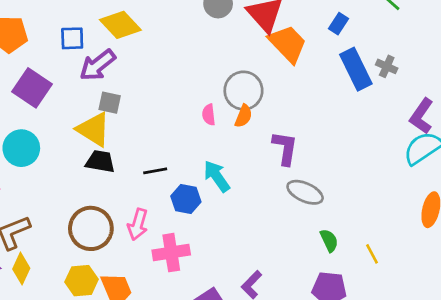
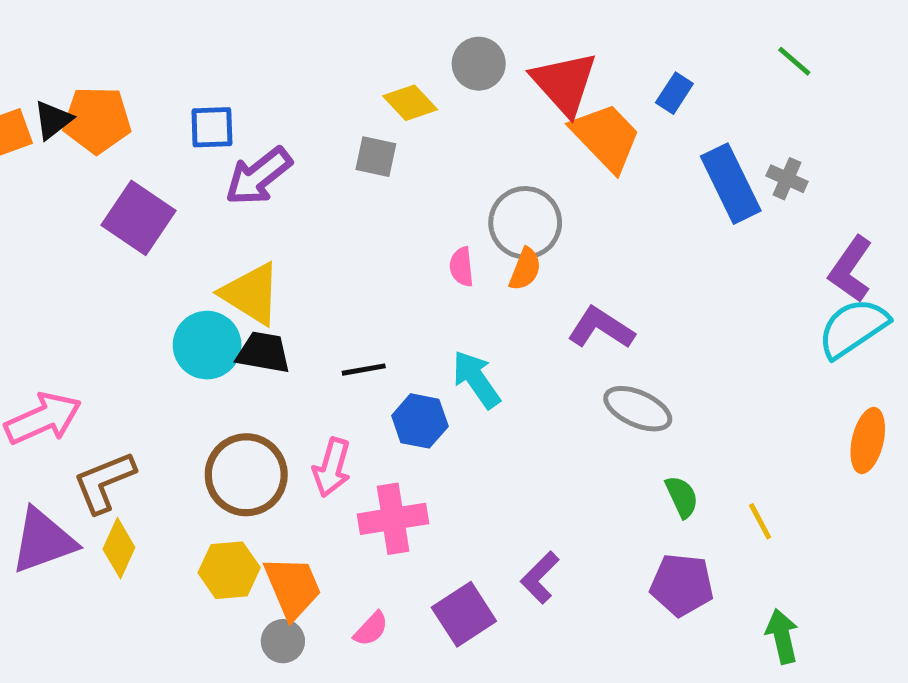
blue rectangle: (339, 24) -> (674, 93), moved
yellow diamond: (120, 25) -> (410, 103), moved, size x0.7
gray square: (110, 103) -> (376, 157), moved
cyan circle: (21, 148) -> (207, 345), moved
purple L-shape: (285, 148) -> (601, 328), turned -66

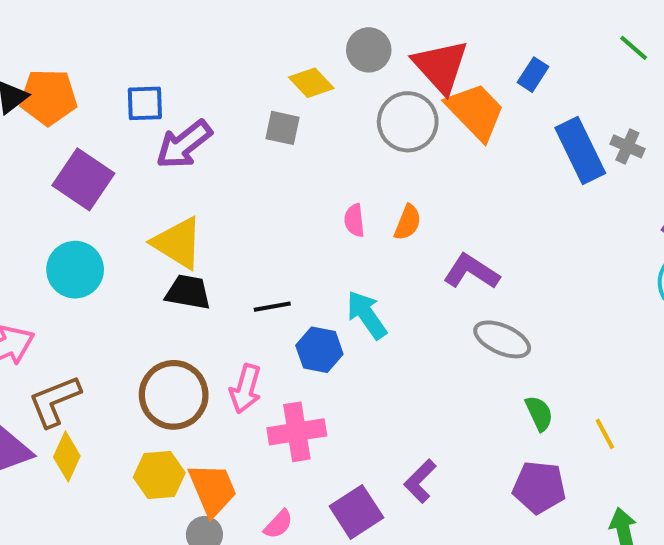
gray circle: (525, 223) -> (408, 122), moved
cyan circle: (207, 345) -> (75, 270), moved

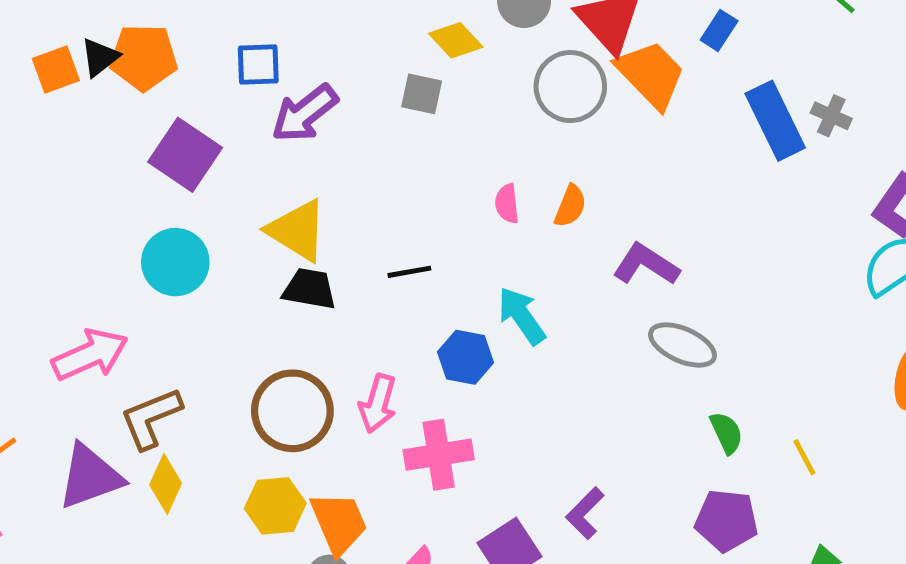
black line: (272, 307) -> (409, 272), moved

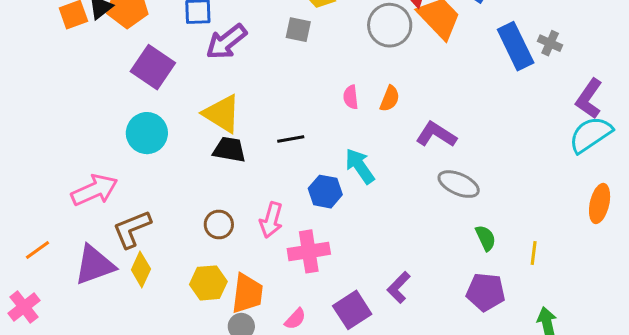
brown circle: (292, 411) -> (219, 224), size x0.6
yellow line: (804, 457) -> (534, 253), turned 35
orange trapezoid: (339, 523) -> (247, 293), turned 30

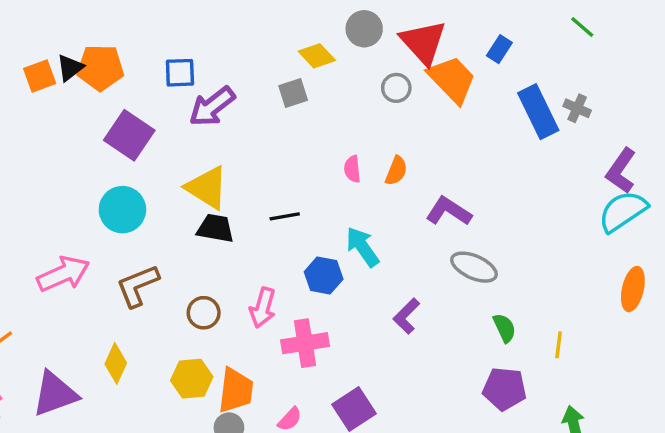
gray circle: (390, 25) -> (396, 88), size x0.6
gray square: (298, 30) -> (293, 93), turned -30
brown L-shape: (132, 229) -> (138, 286), moved
purple triangle: (94, 265) -> (55, 394), moved
purple L-shape: (399, 287) -> (406, 316), moved

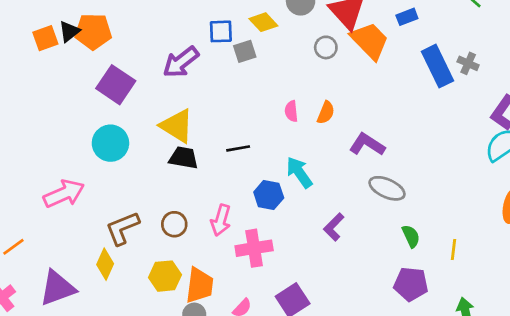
blue rectangle: (499, 49) -> (407, 17), turned 36
blue square: (180, 73) -> (221, 31), moved
brown L-shape: (138, 286) -> (122, 228), moved

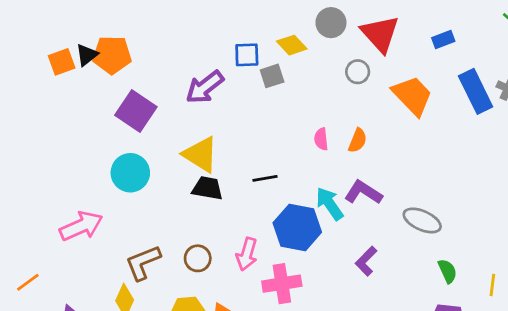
orange trapezoid: (370, 41) -> (412, 96), moved
purple L-shape: (367, 144) -> (363, 192), moved
blue hexagon: (269, 195) -> (297, 227), size x1.5

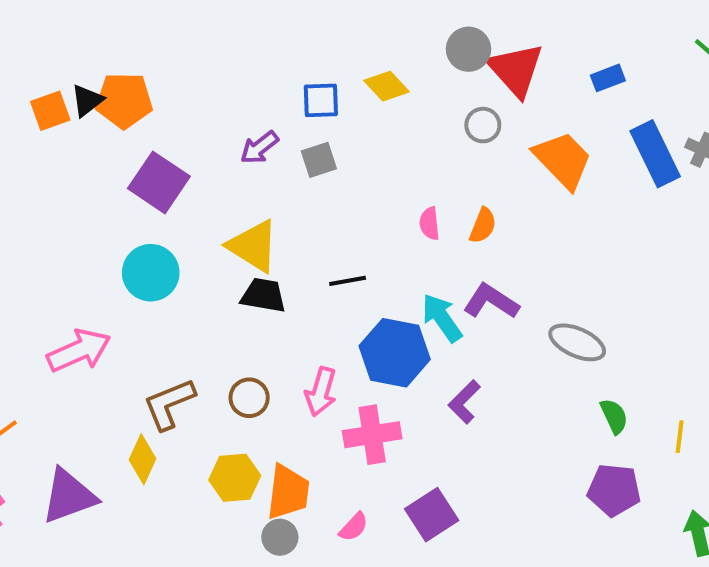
gray circle: (331, 23) -> (468, 49), moved
gray square: (272, 76) -> (319, 160), moved
purple arrow: (205, 87) -> (259, 148), size x0.7
purple L-shape: (366, 261) -> (464, 402), moved

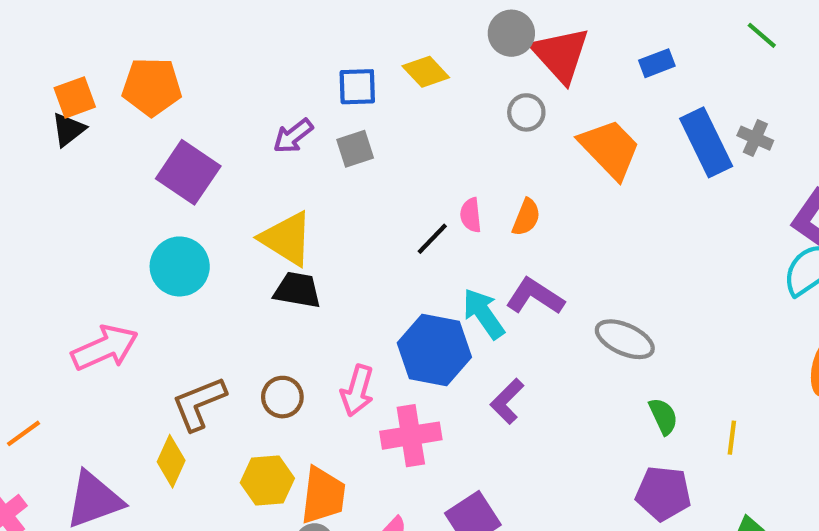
black triangle: (87, 100) -> (68, 130), moved
black line: (348, 281) -> (432, 239), moved, turned -36

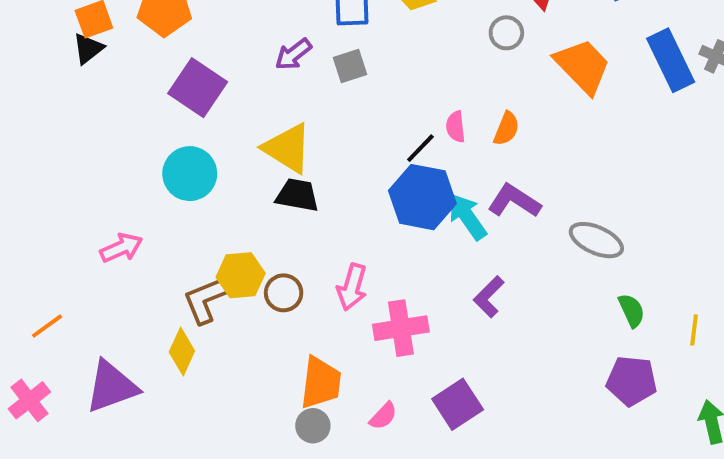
pink arrow: (105, 348) -> (121, 248), size x0.7
blue hexagon: (434, 350) -> (422, 197), moved
yellow hexagon: (267, 480) -> (241, 275), moved

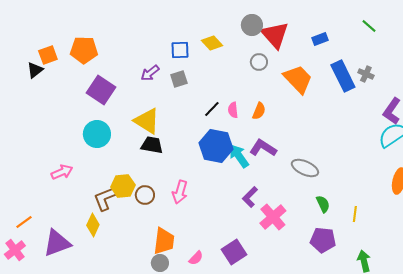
black triangle: (88, 48) -> (35, 70), moved
black line: (420, 148) -> (212, 109), moved
orange line: (47, 326) -> (24, 222), moved
pink cross: (401, 328) -> (273, 217), moved, turned -32

